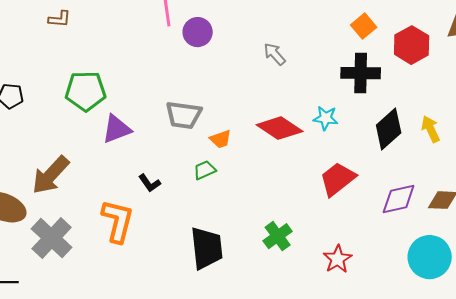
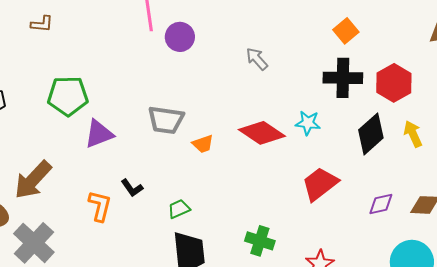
red hexagon: (412, 45) -> (394, 83), moved
green trapezoid: (205, 170) -> (179, 209), moved
purple diamond: (399, 199) -> (381, 204), size x0.7
orange L-shape: (118, 221) -> (100, 206), moved, size x0.7
green cross: (278, 236) -> (260, 241), turned -36

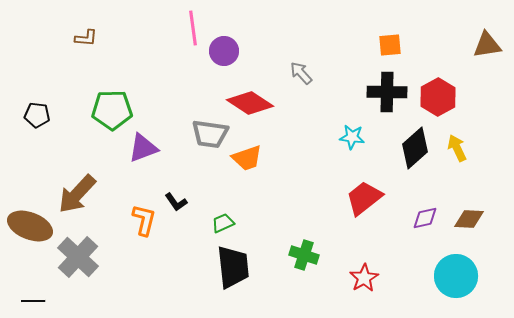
orange square: (346, 31) -> (390, 45), turned 35
red diamond: (262, 133) -> (250, 103), moved
orange trapezoid: (203, 144) -> (247, 158), size x1.4

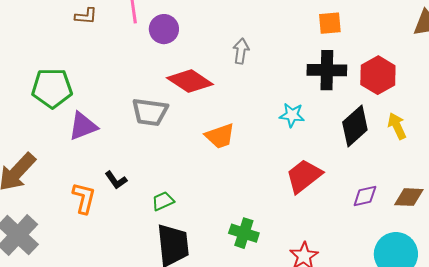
brown L-shape: (86, 38) -> (86, 16), moved
gray arrow: (301, 73) -> (241, 51), turned 50
orange trapezoid: (247, 158) -> (220, 136), moved

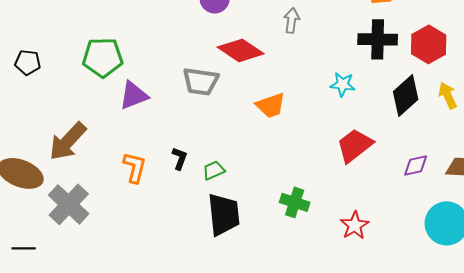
black L-shape: (116, 180) -> (180, 158), moved, turned -125

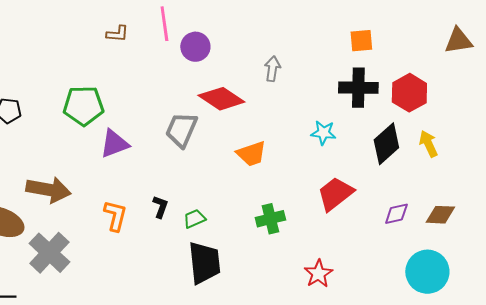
gray trapezoid: (201, 81) -> (181, 130), turned 105
brown arrow: (68, 141) -> (48, 190), turned -123
green cross: (295, 202) -> (270, 219), moved, turned -32
red star: (355, 225) -> (318, 274), moved

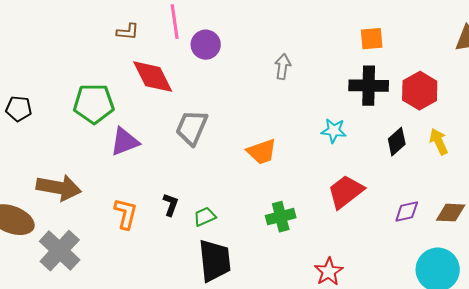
red diamond: (221, 99) -> (153, 77), moved, turned 30
black diamond: (386, 144) -> (397, 142), size x0.7

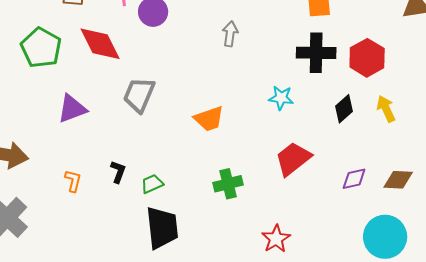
green pentagon: (94, 104) -> (41, 48), moved, turned 30
orange L-shape: (126, 214) -> (73, 181), size x0.7

